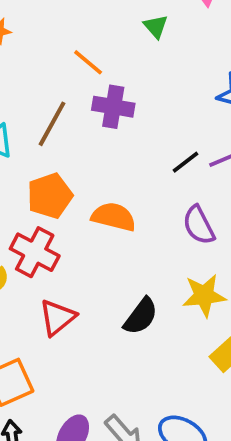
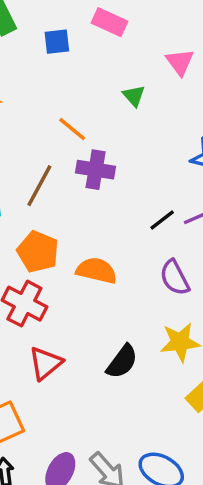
orange pentagon: (50, 196) -> (38, 252), turned -30

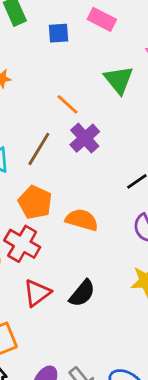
green triangle: (134, 96) -> (119, 80), size x1.6
purple cross: (96, 170) -> (85, 138), turned 36
black semicircle: (122, 362) -> (82, 293), moved

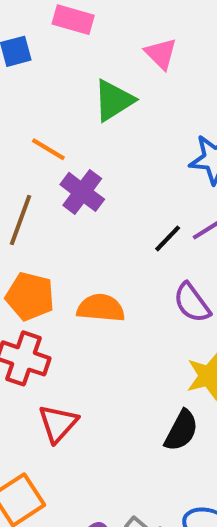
green triangle: (119, 80) -> (114, 100), turned 48
black semicircle: (82, 293) -> (181, 431), moved

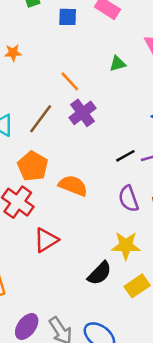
green triangle: (114, 100) -> (118, 64), size x0.6
red triangle: (58, 423) -> (46, 240), moved

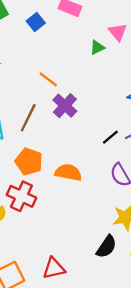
blue square: (68, 17) -> (36, 22), turned -30
green triangle: (118, 64) -> (97, 47), moved
red triangle: (46, 240) -> (54, 268), moved, turned 30

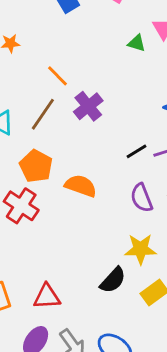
green triangle: (97, 47) -> (137, 43), turned 35
orange line: (48, 79) -> (57, 76), moved

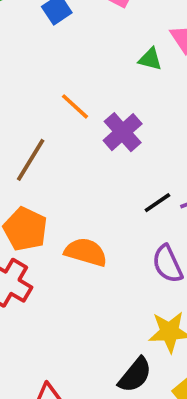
orange line: (57, 76) -> (75, 106), moved
purple cross: (88, 106) -> (123, 132), moved

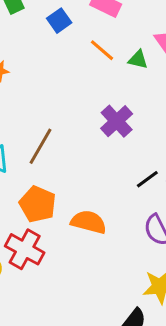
orange line: (75, 106) -> (102, 50), moved

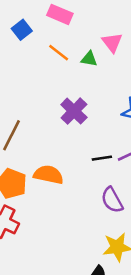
black line: (147, 179) -> (102, 158), turned 30
orange semicircle: (89, 222) -> (48, 175), moved

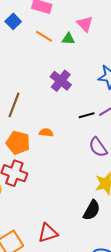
orange semicircle: (48, 175) -> (46, 133), size x0.6

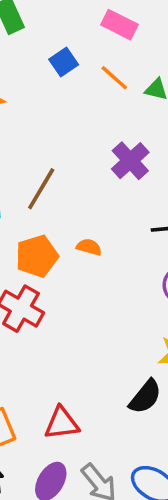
blue square: (13, 21) -> (64, 62), moved
orange pentagon: (18, 143) -> (37, 256), turned 30

